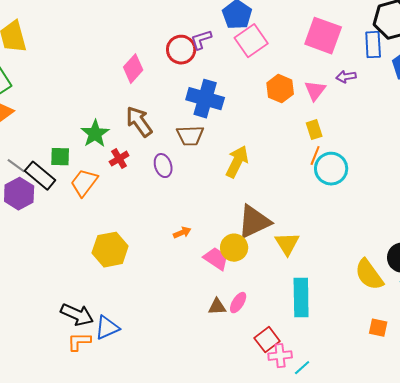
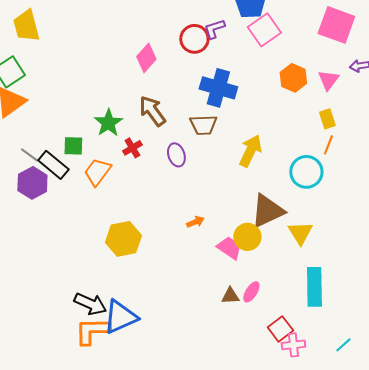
cyan circle: (331, 169) -> (306, 172), moved
blue triangle: (107, 328) -> (120, 317), size x1.4
orange L-shape: (79, 342) -> (92, 331), size x1.5
cyan line: (302, 368) -> (343, 345), moved

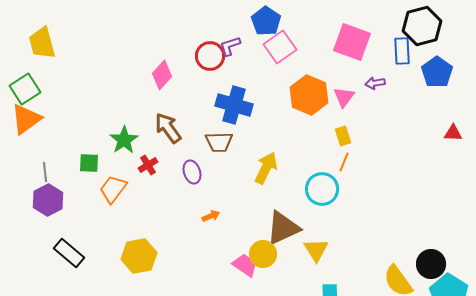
orange hexagon: (293, 78) -> (309, 95), size x1.4
gray line: (29, 155) -> (45, 172), turned 48
black rectangle: (53, 165) -> (69, 253), moved
orange arrow: (195, 222) -> (211, 216), moved

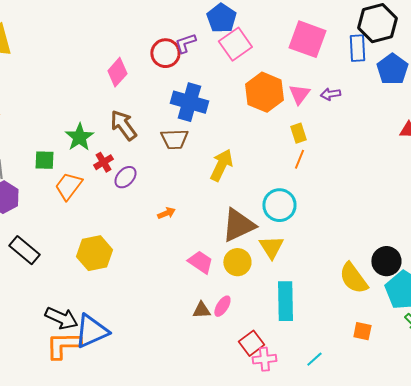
purple arrow: (375, 83) -> (330, 94), moved
purple ellipse: (192, 172) -> (125, 177), moved, turned 60
cyan circle: (322, 189) -> (279, 205), moved
yellow circle: (263, 254) -> (237, 262), moved

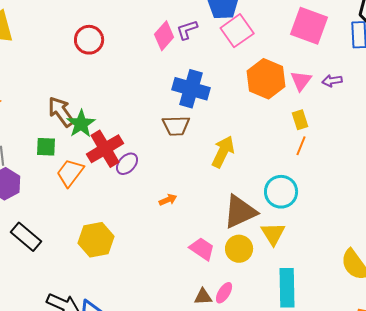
red circle: (165, 53) -> (89, 40), moved
pink diamond: (117, 72) -> (164, 36), moved
brown arrow: (123, 125) -> (61, 112), moved
red cross: (103, 162) -> (105, 149), size x1.8

